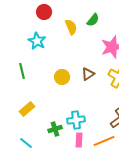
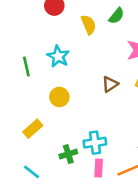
cyan star: (37, 41) -> (58, 56), moved
green line: (22, 71) -> (26, 67), moved
yellow circle: (62, 77) -> (59, 97), moved

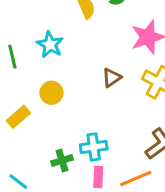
yellow rectangle: (33, 129) -> (18, 117), moved

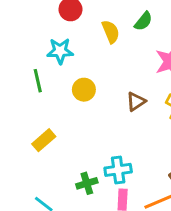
cyan star: (50, 45) -> (60, 51), moved, turned -30
yellow circle: (51, 93) -> (84, 90), moved

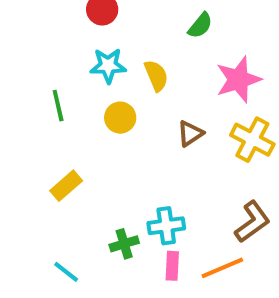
yellow semicircle: (111, 32) -> (156, 76), moved
cyan star: (60, 51) -> (108, 66), moved

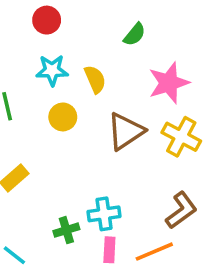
brown triangle: (190, 134) -> (126, 131), size x1.6

